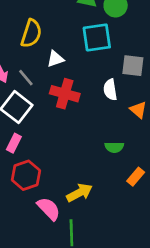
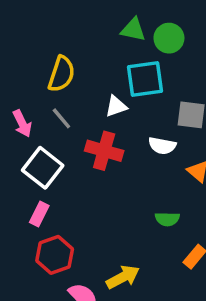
white triangle: (55, 59) -> (116, 106), moved
gray line: (26, 78) -> (61, 118), moved
white semicircle: (110, 90) -> (162, 146), turned -70

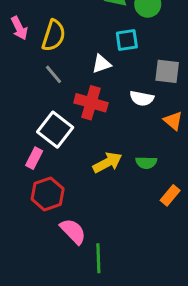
cyan square: (145, 79) -> (127, 40), size x0.7
pink arrow: (22, 123) -> (19, 28), moved
white square: (43, 168) -> (55, 130), moved
yellow arrow: (123, 277) -> (107, 163), moved

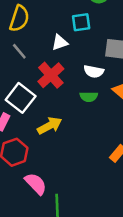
red cross: (91, 103) -> (51, 75), turned 32
yellow arrow: (107, 163) -> (50, 126), moved
green semicircle: (146, 163) -> (89, 97), moved

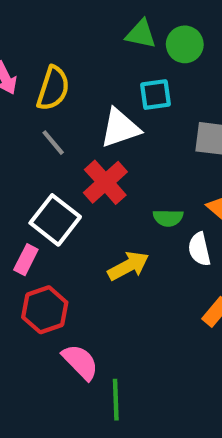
white triangle: (60, 42) -> (120, 128), size x1.5
white semicircle: (94, 71) -> (199, 249), moved, turned 66
yellow arrow: (50, 126) -> (128, 266), moved

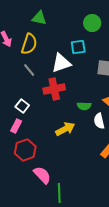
green triangle: (141, 34) -> (39, 18), moved
red cross: (105, 182) -> (54, 89), turned 30
white square: (55, 220) -> (22, 106), moved, size x0.6

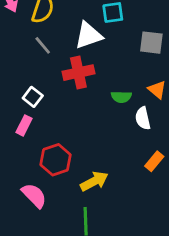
yellow arrow: (65, 129) -> (94, 181), moved
red hexagon: (25, 150) -> (56, 160), moved
pink semicircle: (42, 175) -> (34, 196), moved

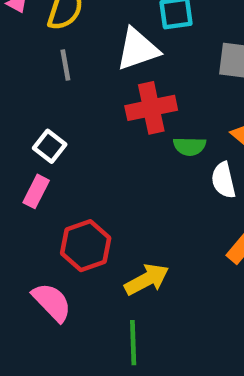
gray line: (43, 45) -> (65, 65), turned 30
red cross: (78, 73) -> (151, 108), moved

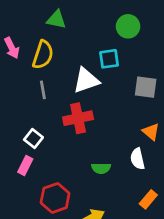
red cross: (151, 108) -> (78, 118), moved
green semicircle: (190, 146) -> (101, 168), moved

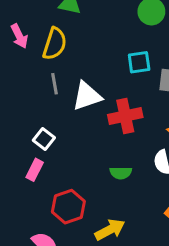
cyan square: (109, 59) -> (139, 62), moved
white triangle: (86, 80) -> (87, 96), moved
red cross: (78, 118) -> (125, 116), moved

